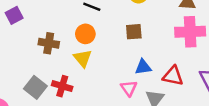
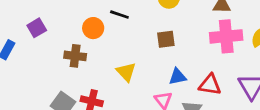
orange circle: (85, 34) -> (93, 28), moved
yellow triangle: (83, 58) -> (126, 72), moved

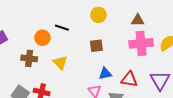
yellow triangle: (126, 72) -> (60, 63), moved

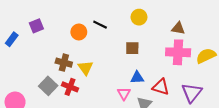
brown cross: (29, 58) -> (64, 63), moved
yellow triangle: (60, 63) -> (85, 68), moved

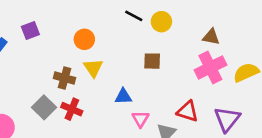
black line: (100, 25) -> (134, 16), moved
pink cross: (178, 52) -> (210, 67), turned -30
yellow triangle: (85, 68) -> (93, 68), moved
blue triangle: (137, 78) -> (123, 96), moved

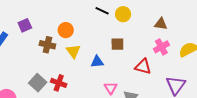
pink cross: (210, 67) -> (161, 47), size x0.7
brown cross: (65, 78) -> (47, 45), moved
blue triangle: (123, 96) -> (97, 62), moved
red triangle: (188, 111) -> (143, 67), moved

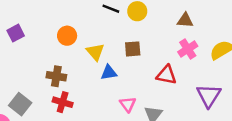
brown cross: (47, 45) -> (56, 76), moved
yellow triangle: (73, 51) -> (95, 52), moved
gray square: (38, 83) -> (20, 104), moved

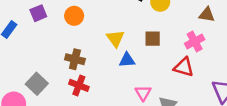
orange circle: (67, 36) -> (74, 16), moved
pink cross: (188, 49) -> (195, 42), moved

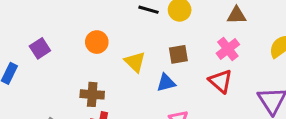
orange circle: (74, 16) -> (97, 42), moved
blue triangle: (127, 60) -> (166, 83), moved
red triangle: (184, 67) -> (221, 81), turned 35

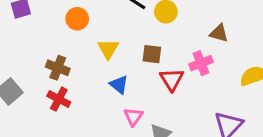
red triangle: (221, 81) -> (172, 79), moved
blue triangle: (166, 83) -> (119, 85), moved, turned 36

